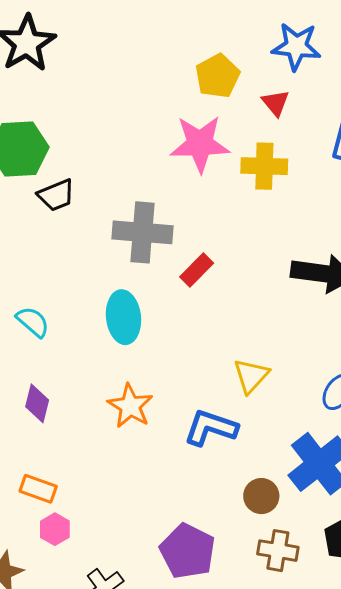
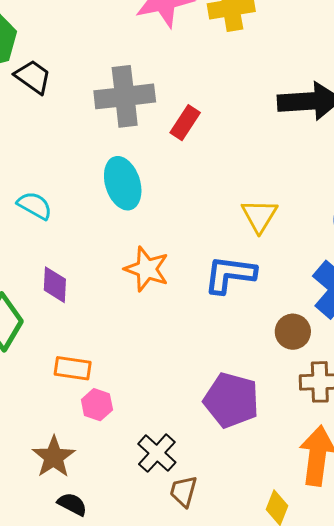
black trapezoid: (56, 195) -> (33, 77), turned -111

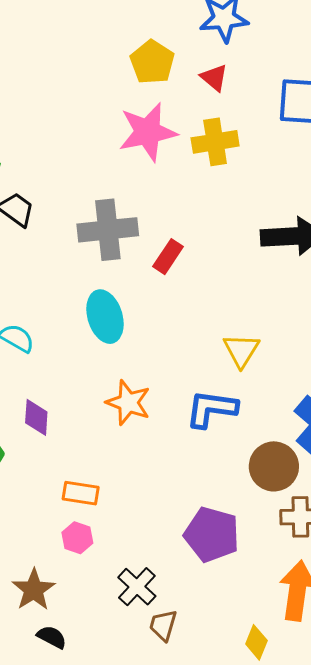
brown circle: (293, 332) -> (274, 466), size x1.4
orange rectangle: (73, 368) -> (81, 493), moved

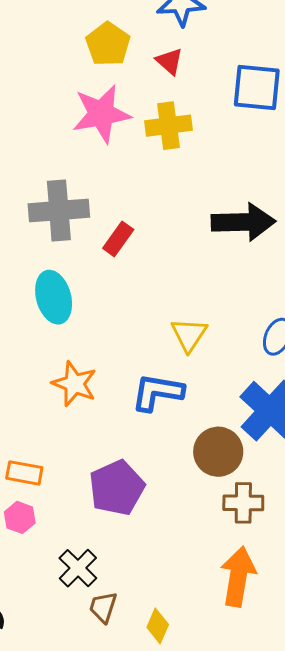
purple pentagon: (212, 534) -> (117, 488), moved, turned 30
yellow diamond: (256, 642) -> (158, 626), moved

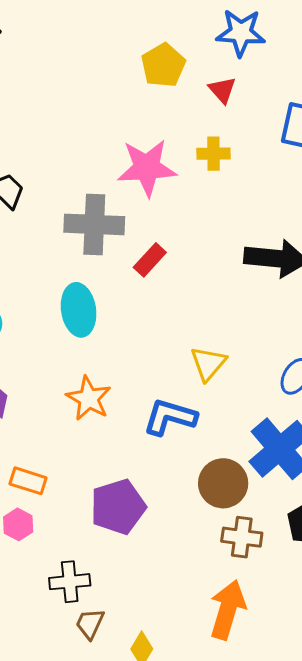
pink star: (101, 114) -> (147, 168), moved
yellow cross: (168, 126) -> (213, 154), size x0.7
black cross: (78, 568) -> (70, 582), turned 33

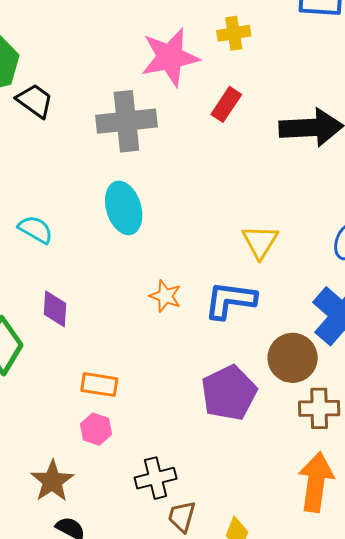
red rectangle: (150, 260) -> (226, 104), moved
orange star: (89, 398) -> (165, 296), moved, size x0.7
purple pentagon: (118, 507) -> (229, 393), moved

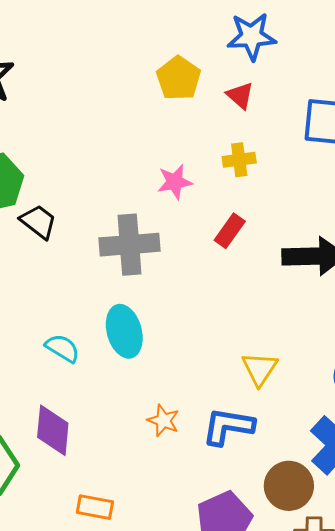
pink star: (170, 57) -> (175, 182), size x0.6
cyan semicircle: (35, 229) -> (62, 348), moved
purple diamond: (55, 309) -> (53, 430), size x1.4

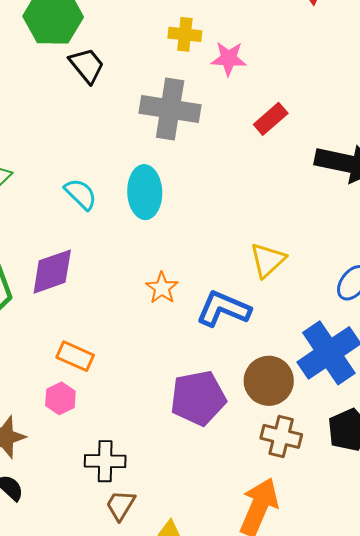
yellow cross: (239, 160) -> (185, 34), moved
purple diamond: (53, 430) -> (52, 272), turned 52

